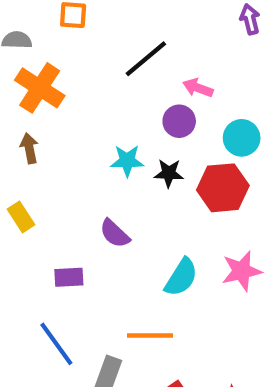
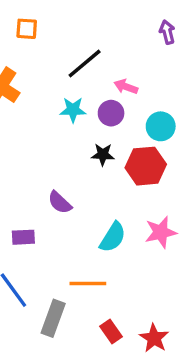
cyan star: (127, 161) -> (73, 110), moved

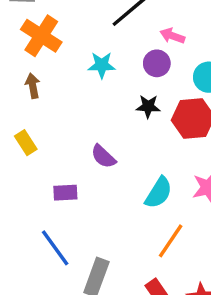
cyan star: (73, 110) -> (102, 65), moved
orange line: (88, 284) -> (171, 241), moved, turned -56

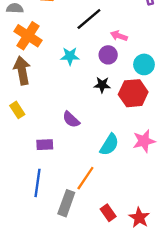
brown arrow: (33, 86) -> (22, 70), size x1.6
orange line: (171, 241) -> (85, 178), moved
blue line: (55, 248) -> (38, 183), turned 44

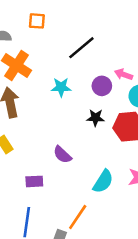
pink arrow: (119, 36) -> (123, 74), moved

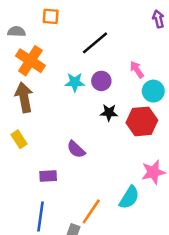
pink arrow: (123, 74) -> (137, 70), turned 36
purple circle: (102, 86) -> (101, 81), moved
cyan semicircle: (103, 181) -> (129, 197), moved

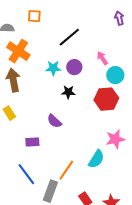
black star: (109, 113) -> (68, 92), moved
blue line: (41, 216) -> (26, 174), turned -45

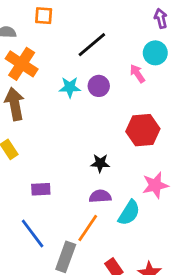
cyan circle: (115, 75) -> (155, 53), moved
black star: (68, 92) -> (100, 163), moved
purple semicircle: (54, 121) -> (100, 196), moved, turned 133

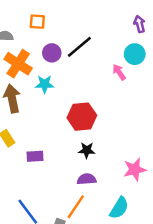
purple circle: (99, 86) -> (52, 53), moved
cyan star: (70, 87) -> (45, 84), moved
red hexagon: (143, 130) -> (82, 117), moved
purple rectangle: (41, 189) -> (35, 156), moved
cyan semicircle: (129, 213) -> (119, 208), moved

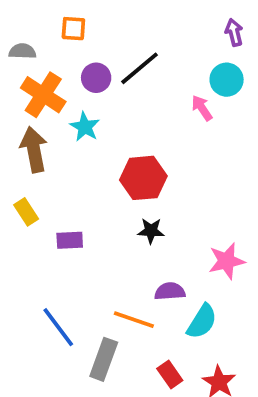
cyan star: (45, 84) -> (85, 127), turned 30
purple semicircle: (87, 179) -> (170, 291), moved
orange line: (76, 207) -> (134, 320), turned 75

